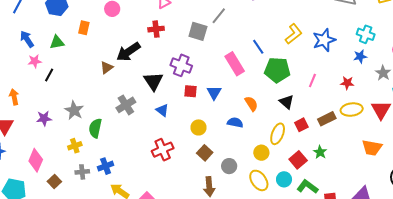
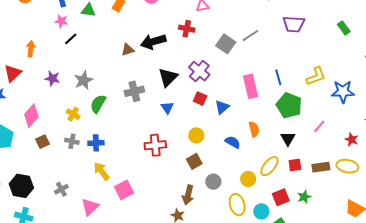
yellow cross: (75, 146) -> (73, 114), turned 32

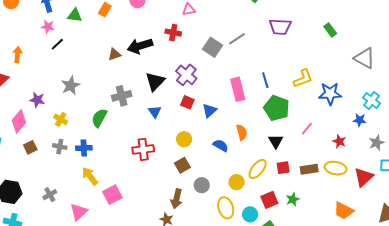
purple star: (52, 78) -> (37, 100), moved
green semicircle: (98, 104) -> (99, 118), moved

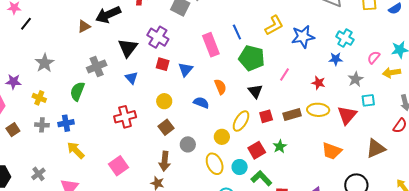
pink square: (112, 195) -> (119, 166), moved

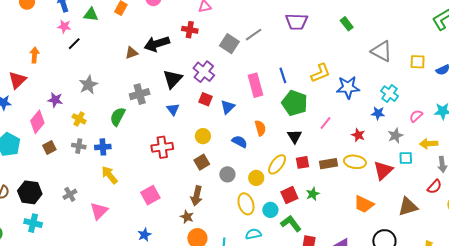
yellow arrow: (392, 73) -> (429, 144), moved
gray circle: (188, 144) -> (227, 174), moved

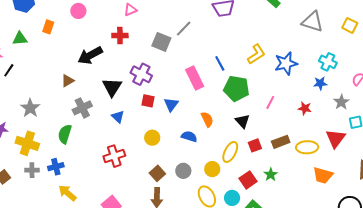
brown triangle: (132, 53) -> (68, 81), moved
yellow square: (418, 62) -> (350, 25), turned 35
yellow cross: (79, 119) -> (27, 143), size x1.6
brown square: (202, 162) -> (157, 173), moved
yellow ellipse: (355, 162) -> (307, 147), moved

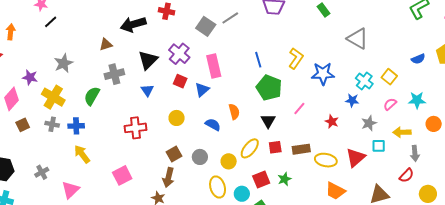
yellow square: (350, 25) -> (389, 77), moved
yellow L-shape: (256, 54) -> (296, 58), turned -35
pink rectangle: (195, 78) -> (214, 66), moved

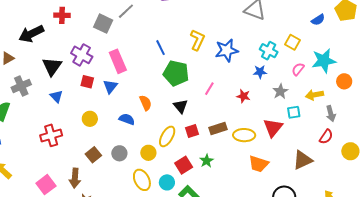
cyan star: (417, 100) -> (324, 61), size x1.4
brown arrow: (168, 177) -> (75, 178), moved

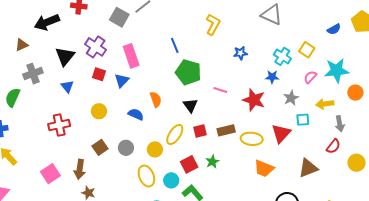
yellow L-shape: (197, 40) -> (213, 24), moved
blue star: (227, 50) -> (240, 53), size x0.6
pink line: (209, 89) -> (220, 90), turned 72
red star: (243, 96) -> (254, 100), size x1.6

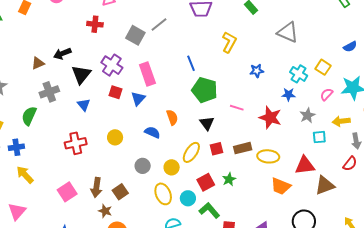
black arrow: (47, 22) -> (62, 54), moved, size x0.7
yellow circle: (99, 111) -> (115, 137), moved
red triangle: (281, 133) -> (305, 165), moved, turned 40
brown square: (100, 147) -> (120, 192), moved

